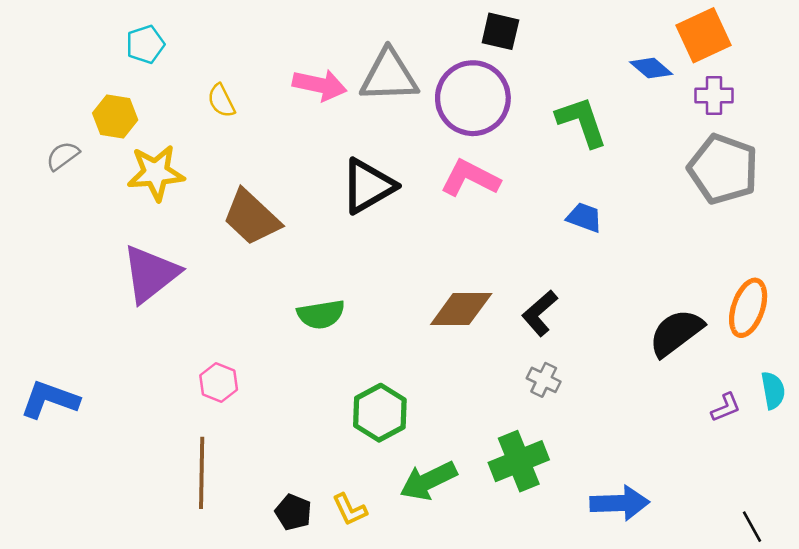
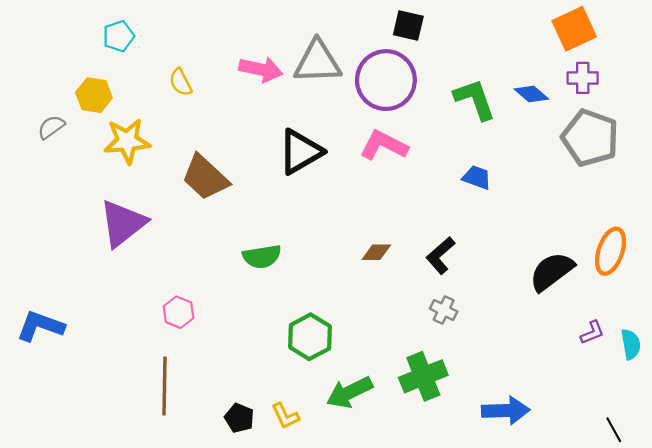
blue diamond: (651, 68) -> (531, 94), moved
brown diamond: (461, 309) -> (376, 252), size x0.6
cyan semicircle: (773, 390) -> (631, 344), moved

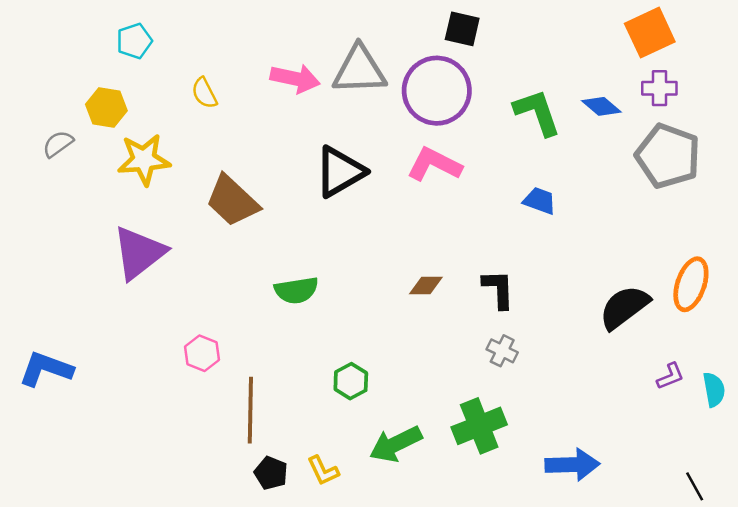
black L-shape: (440, 255) -> (499, 289), turned 129
green hexagon: (310, 337) -> (351, 381), size x0.7
brown line: (165, 386) -> (250, 410), moved

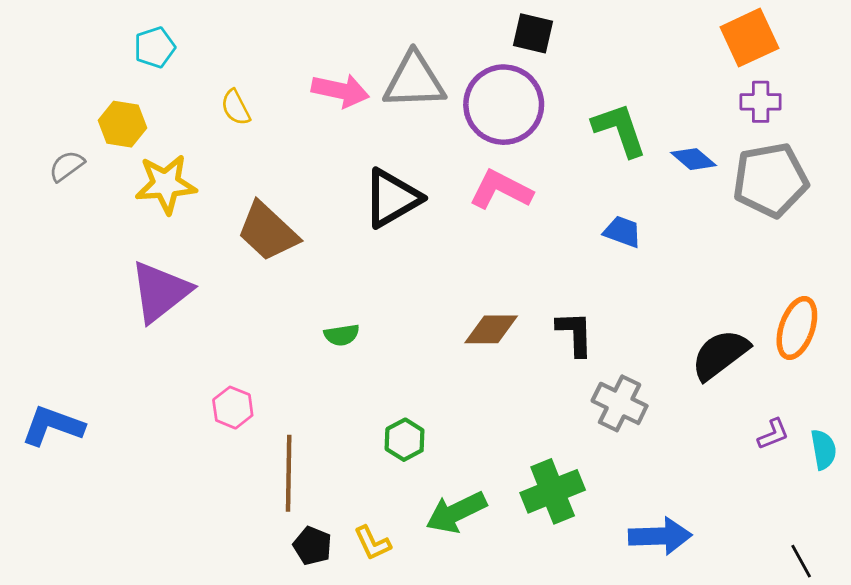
blue diamond: (601, 106) -> (694, 159), moved
gray pentagon: (668, 156) -> (770, 180), turned -30
brown diamond: (426, 285) -> (491, 329), size x1.4
green semicircle: (296, 290) -> (342, 335), size x0.7
gray cross: (502, 351) -> (620, 403), moved, size x1.5

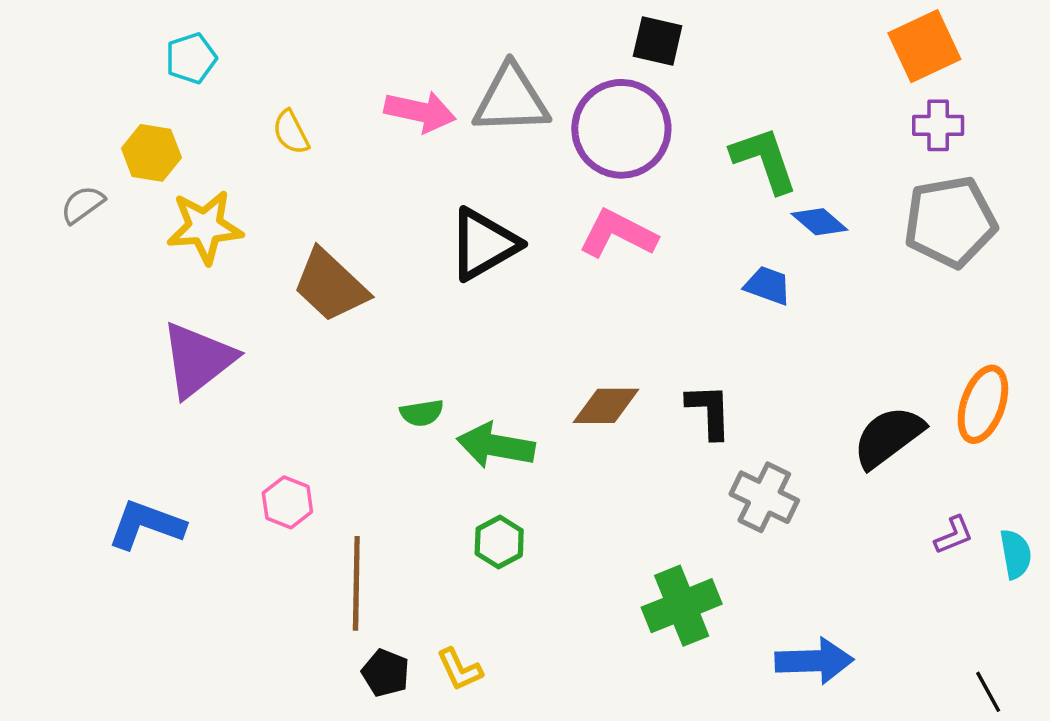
blue diamond: (694, 159) -> (819, 222), moved
blue L-shape: (53, 426) -> (146, 525), moved
green arrow: (456, 512) -> (496, 446), moved, turned 36

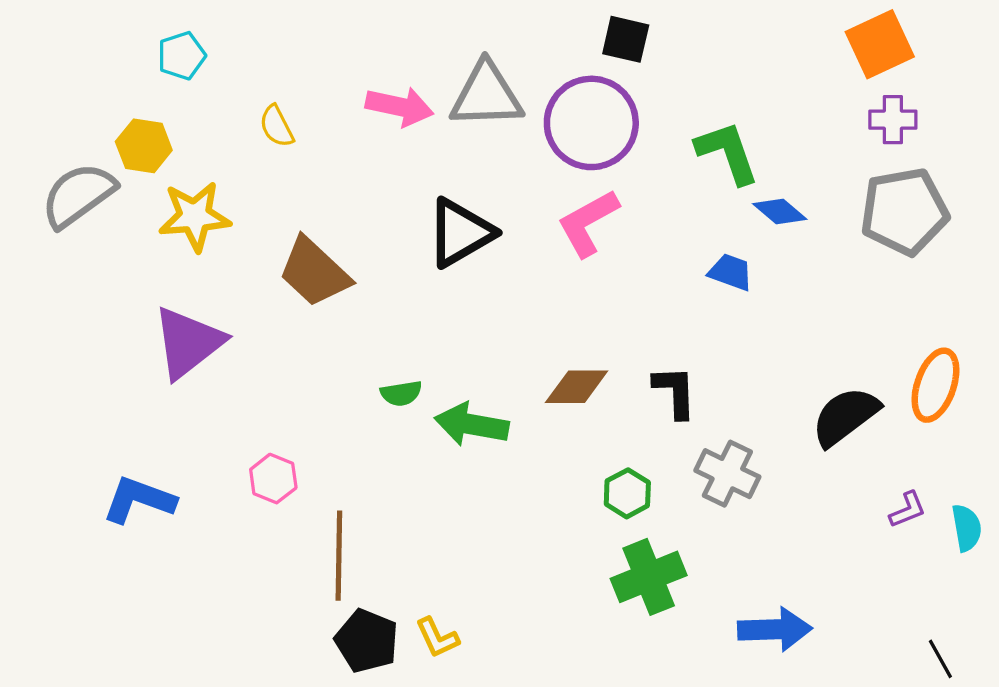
gray semicircle: (83, 205) -> (78, 195), size x1.8
pink L-shape: (618, 234) -> (588, 223), turned -56
green hexagon: (499, 542) -> (627, 493), moved
black pentagon: (386, 673) -> (367, 641), size x1.4

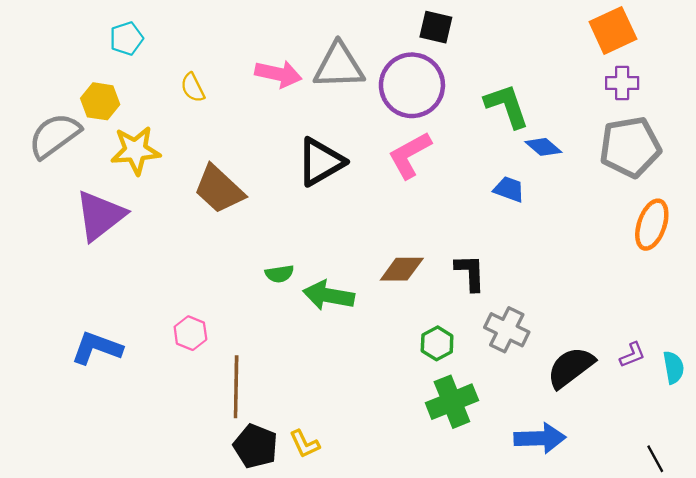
purple triangle: (188, 343) -> (100, 215), moved
orange ellipse: (935, 385) -> (652, 225), moved
black semicircle: (845, 416) -> (571, 367), moved

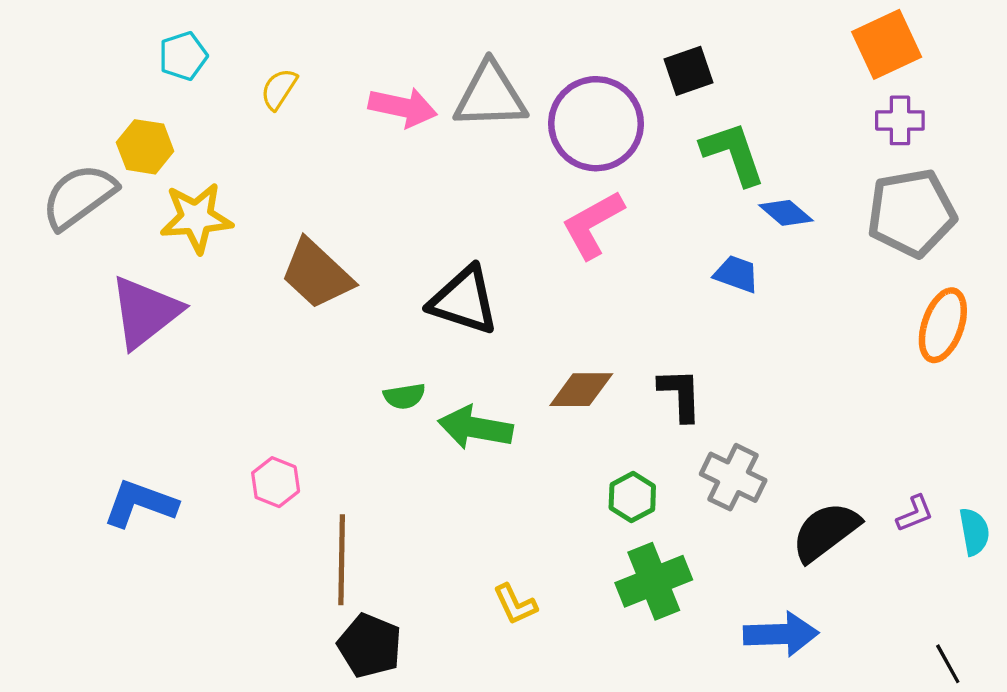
black square: (436, 27) -> (688, 71), moved, turned -32
yellow semicircle: (193, 88) -> (279, 89), moved, turned 60
black triangle: (321, 162) -> (464, 300), moved, turned 48
yellow L-shape: (305, 444) -> (515, 604), moved

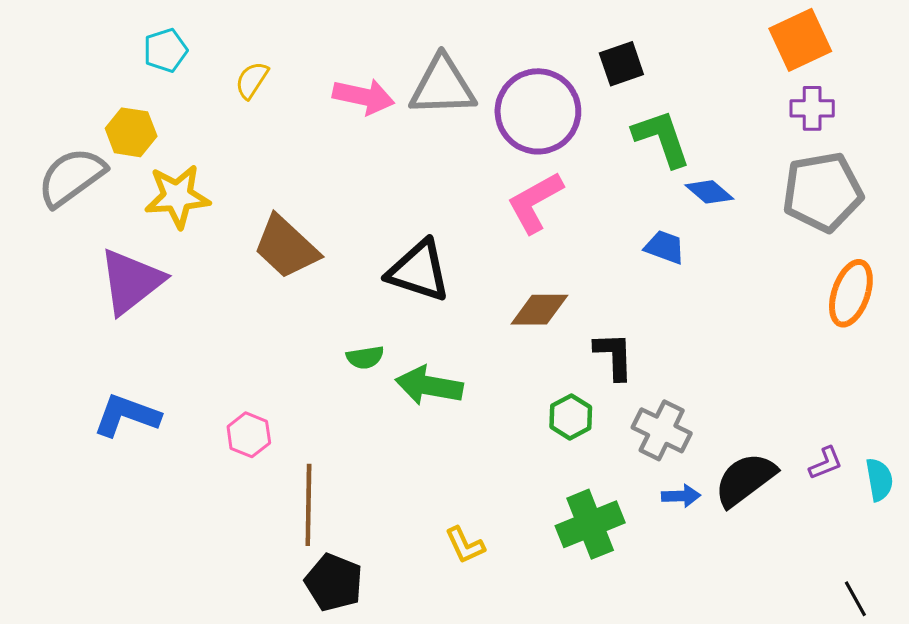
brown diamond: (581, 390) -> (539, 310), moved
green hexagon: (632, 497) -> (571, 417), moved
blue L-shape: (140, 504) -> (127, 415), moved
blue arrow: (781, 634) -> (681, 496), moved, size x0.6

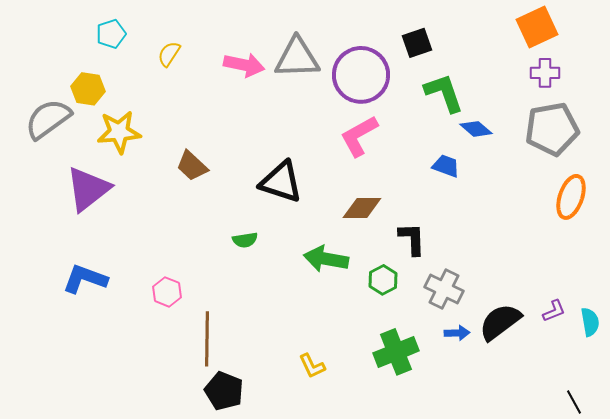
brown trapezoid: (286, 247) -> (192, 166), size x0.7
green arrow: (429, 386) -> (326, 259), moved

